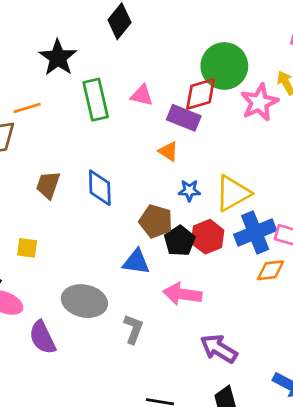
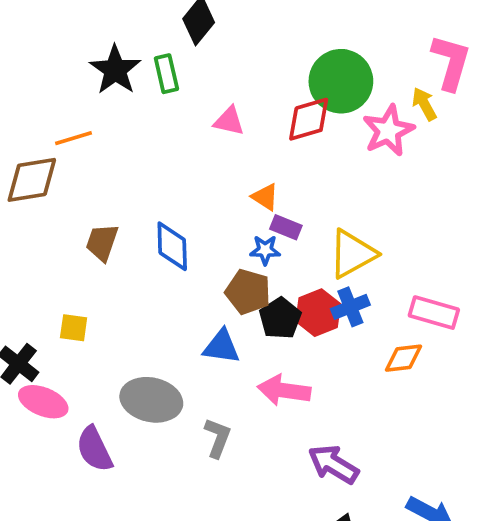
green rectangle: (96, 100) -> (166, 74), moved, size x0.7
purple rectangle: (184, 118) -> (286, 227), moved, size x0.7
blue star: (189, 191) -> (265, 250), moved
blue cross: (255, 233) -> (350, 307), moved, size x0.7

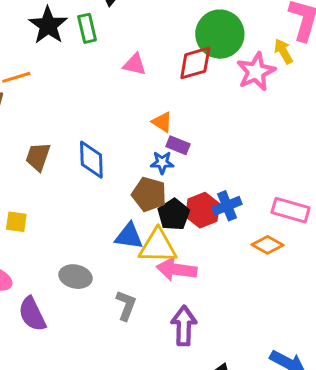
yellow triangle: (352, 254) -> (158, 246), moved, turned 30
orange diamond: (403, 358) -> (267, 245), turned 36
gray ellipse: (151, 400) -> (76, 277), size x0.7
purple arrow: (333, 464) -> (184, 326), moved, turned 60

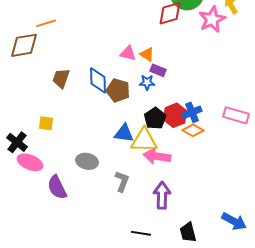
pink triangle: (135, 64) -> (128, 53), moved
brown pentagon: (149, 194) -> (118, 90), moved
orange diamond: (267, 245) -> (193, 130), moved

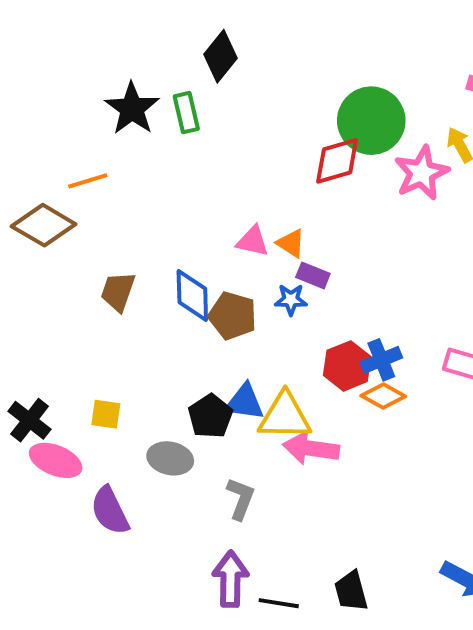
brown diamond: (24, 45) -> (44, 225), turned 40
black pentagon: (155, 118) -> (210, 416), moved
yellow square: (46, 123) -> (106, 414), moved
purple arrow: (162, 195) -> (231, 579), moved
black trapezoid: (188, 232) -> (351, 591), moved

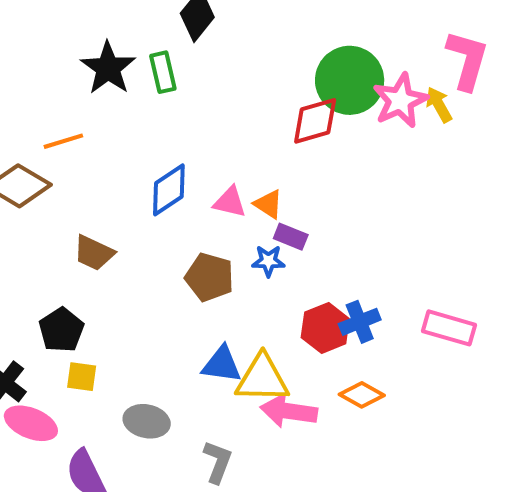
pink star: (422, 173) -> (400, 101), moved
brown trapezoid: (118, 292) -> (94, 253), turned -84
blue diamond: (192, 296) -> (169, 190), moved, turned 58
orange diamond: (383, 396) -> (362, 395), moved
black pentagon: (210, 416) -> (61, 330), moved

